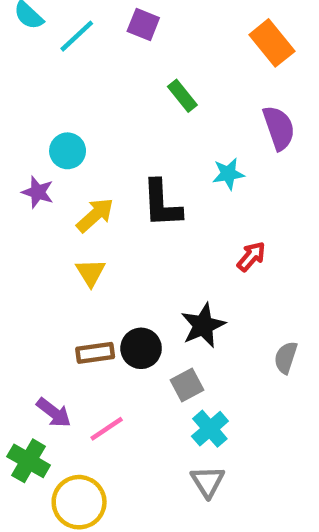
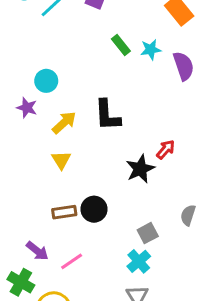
cyan star: (228, 174) -> (151, 50), moved
black star: (203, 325) -> (140, 169), moved
gray square: (187, 385) -> (148, 233), moved

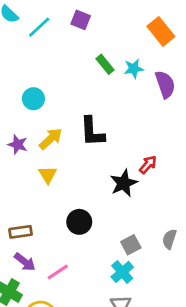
purple star: (27, 108) -> (18, 145), moved
brown rectangle: (64, 212) -> (21, 232), moved
gray semicircle: (188, 215) -> (169, 239), moved

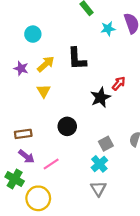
cyan star: (134, 69) -> (108, 29), moved

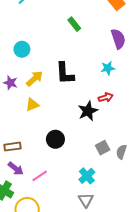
cyan star: (108, 29) -> (108, 68), moved
red arrow: (119, 83) -> (106, 97), turned 32
yellow triangle: (44, 91) -> (32, 105), turned 40
gray square: (106, 144) -> (103, 148), moved

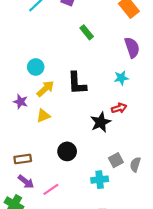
cyan circle: (22, 49) -> (36, 67), moved
purple star: (10, 83) -> (21, 102), moved
cyan cross: (87, 176) -> (100, 180), moved, turned 35

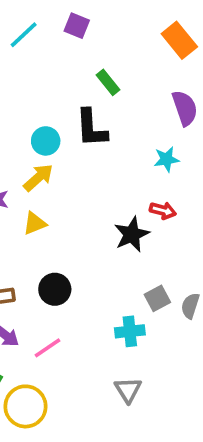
cyan circle: (36, 67) -> (46, 141), moved
black L-shape: (77, 83) -> (91, 128), moved
red arrow: (119, 108) -> (163, 211), turned 32
black circle: (67, 151) -> (55, 289), moved

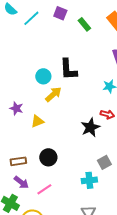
green rectangle: (108, 82) -> (84, 24), moved
yellow arrow: (38, 178) -> (53, 94), moved

